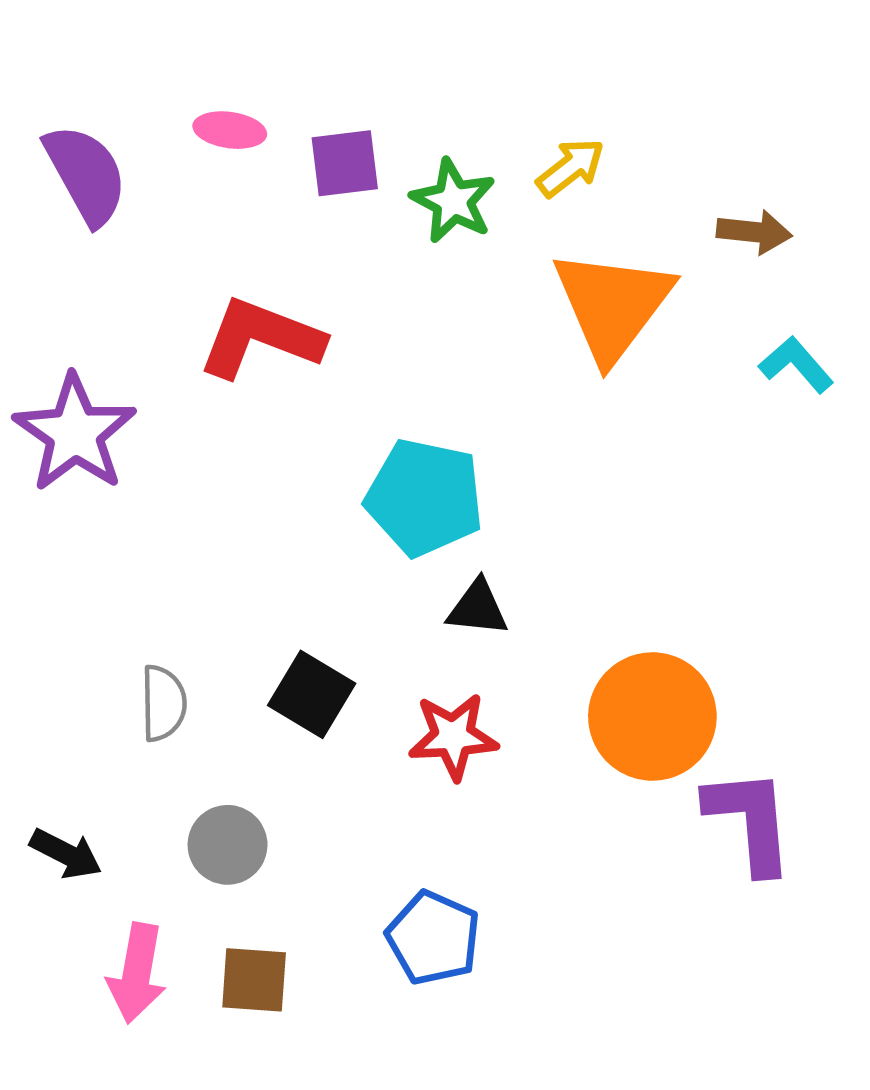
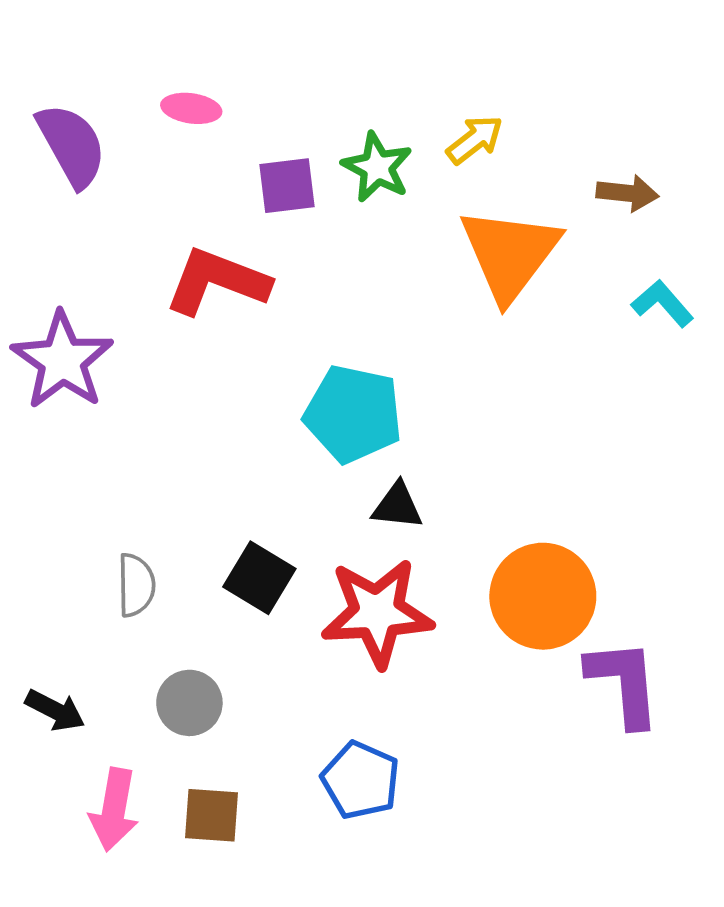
purple square: (345, 163) -> (287, 186), moved
red star: (453, 736) -> (377, 613), size x1.5

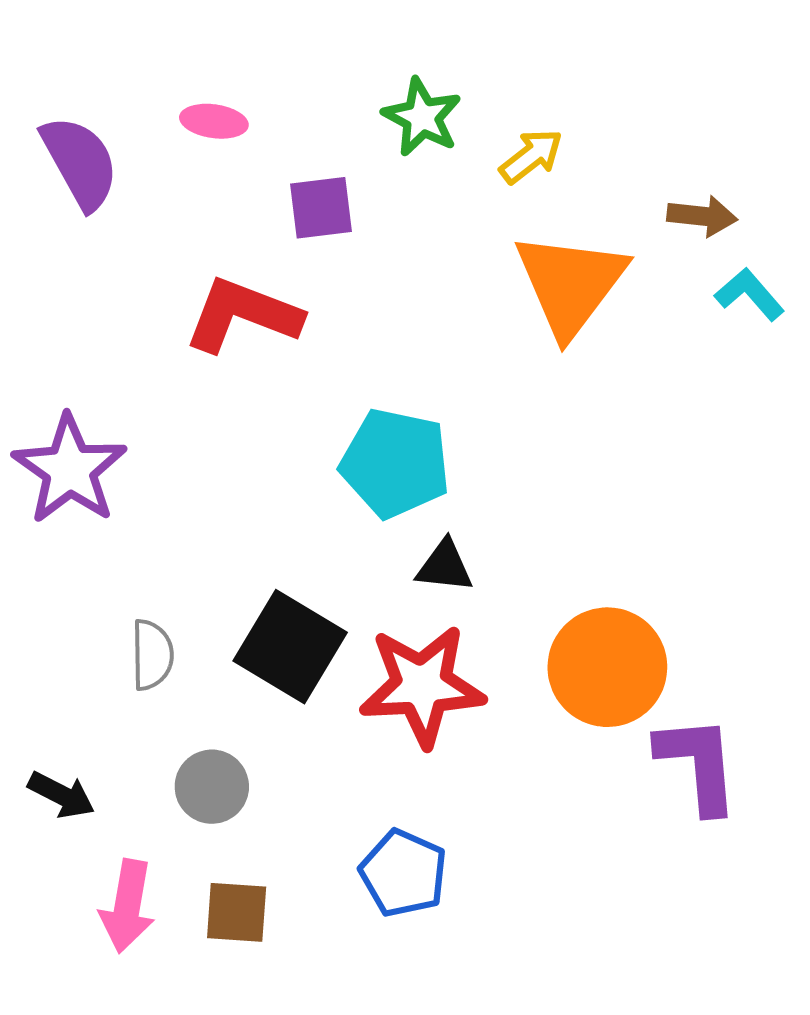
green star: (377, 167) -> (422, 117), moved
cyan L-shape: (662, 303) -> (750, 294), moved
purple star: (62, 361) -> (70, 469), moved
black square: (259, 578) -> (290, 647), size x1.4

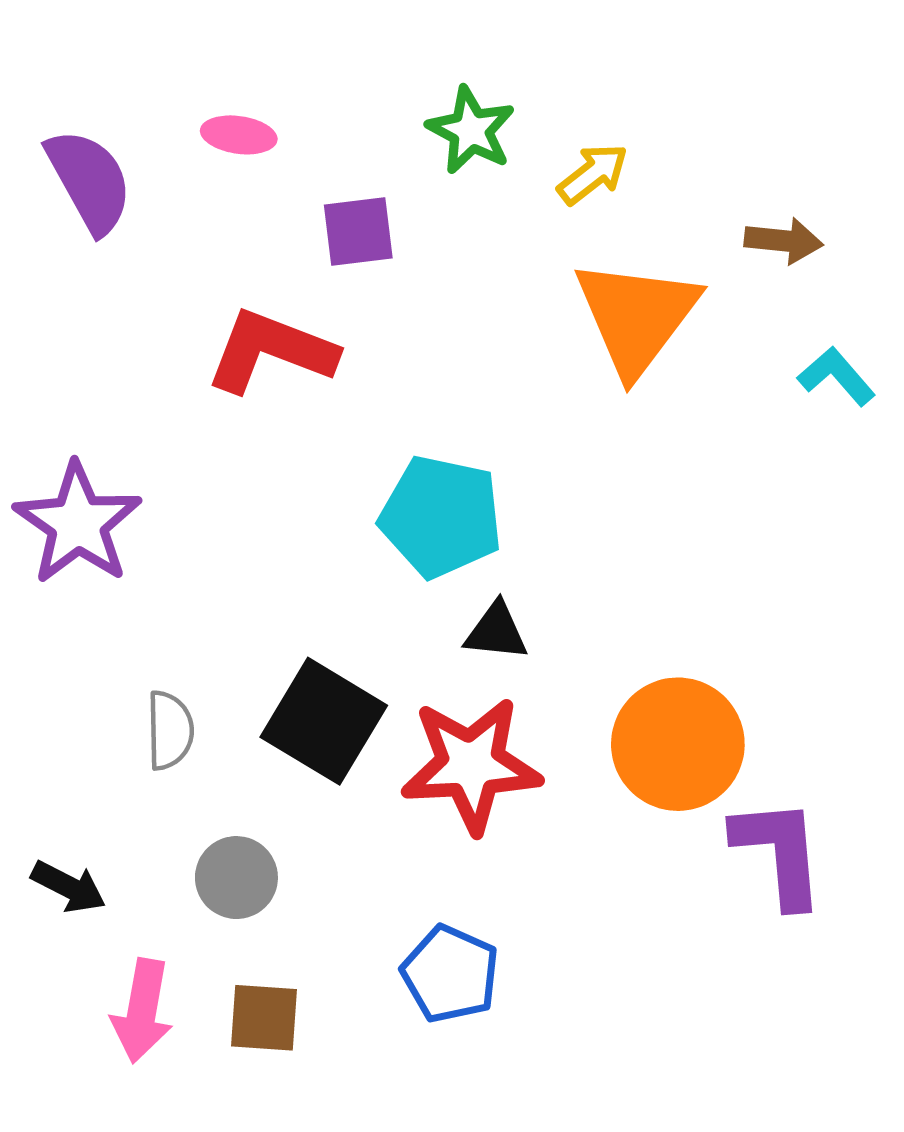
cyan L-shape: (750, 294) -> (837, 376), moved

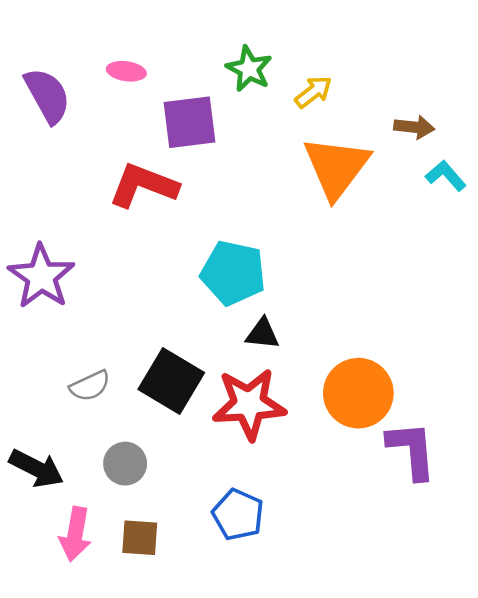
purple square: (358, 231) -> (189, 122), size x1.4
cyan L-shape: (837, 376) -> (446, 176), moved
gray semicircle: (170, 730) -> (90, 386), turned 66
black arrow: (69, 887) -> (36, 468), size x1.4

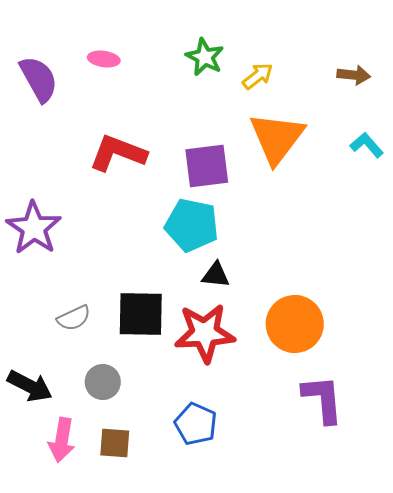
purple square: (189, 122) -> (207, 166), moved
brown arrow: (414, 127) -> (354, 75), moved
black square: (171, 381) -> (141, 314), turned -30
purple L-shape: (412, 450) -> (323, 399), moved

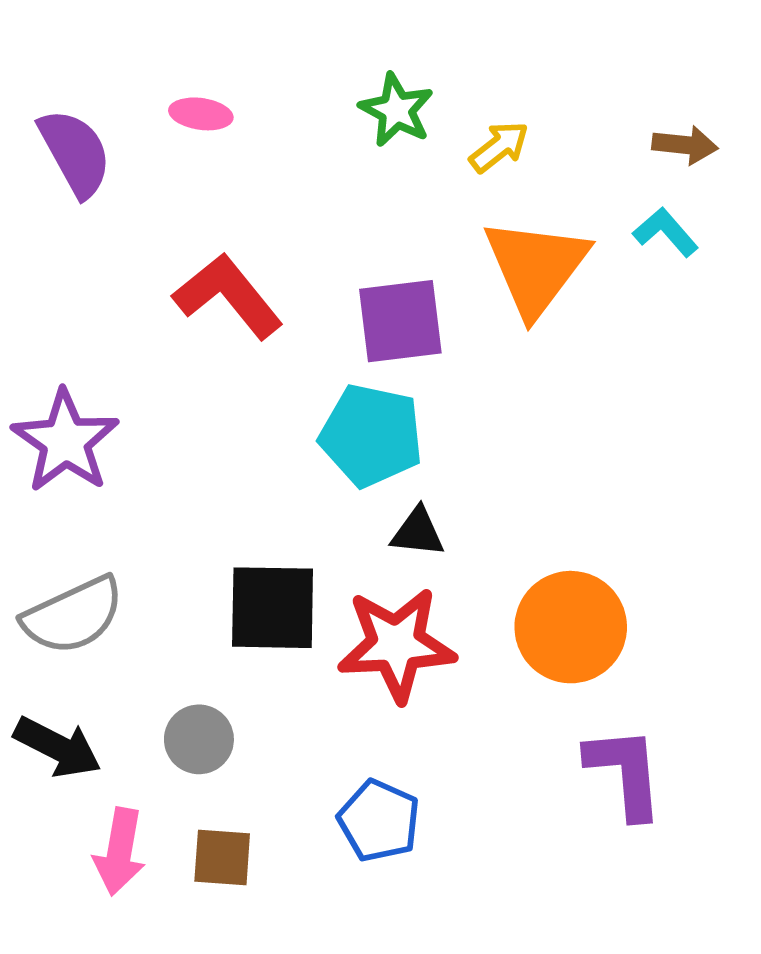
cyan L-shape: (367, 145) -> (666, 232), moved
red L-shape: (118, 153) -> (228, 296), turned 30
gray semicircle: (74, 318) -> (73, 615), moved, size x1.6

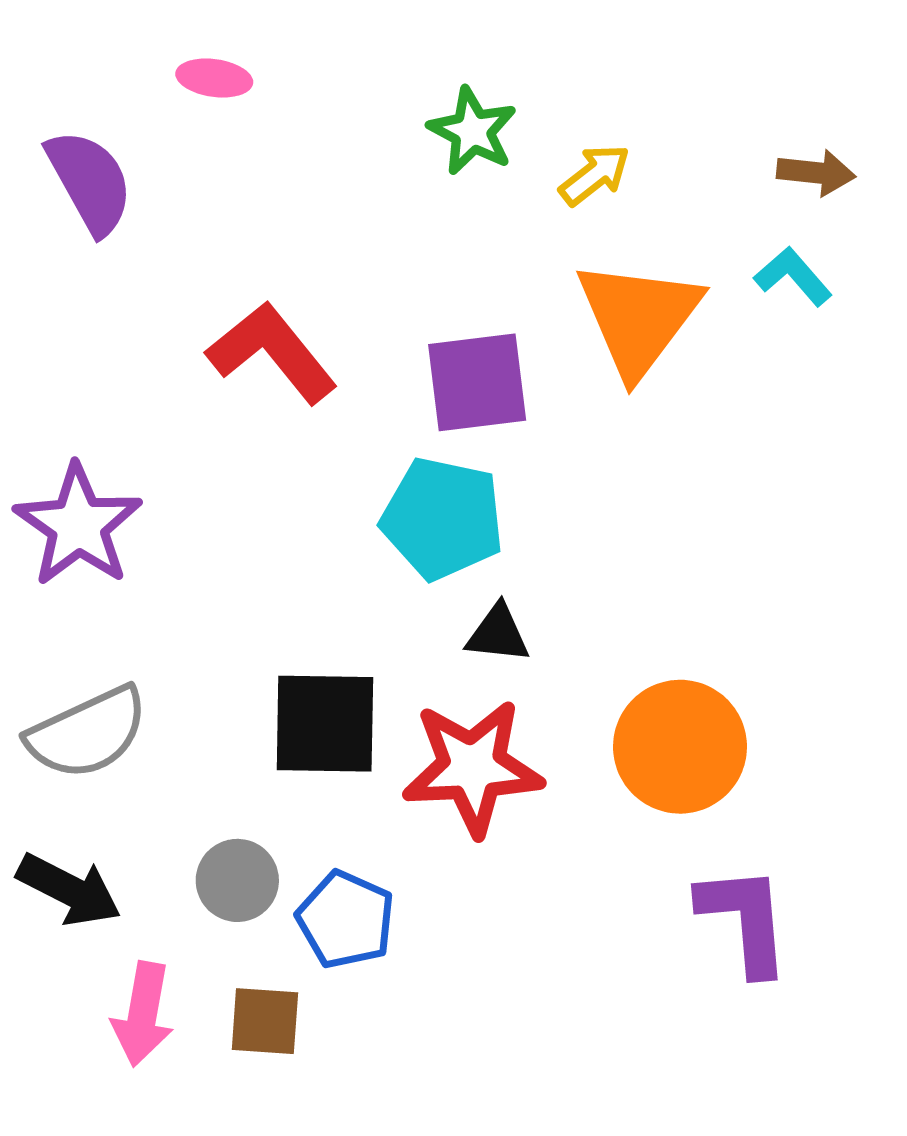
pink ellipse: (201, 114) -> (214, 78), moved
blue pentagon: (379, 821) -> (346, 920), moved

